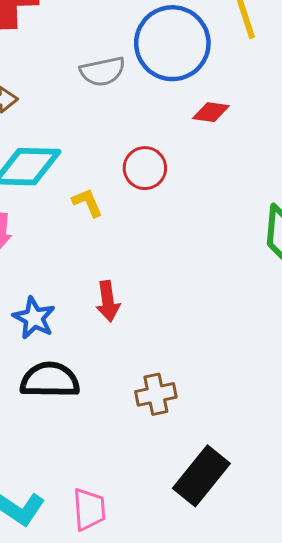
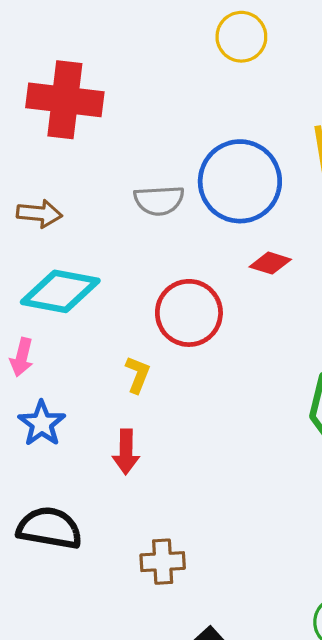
red circle: (145, 168) -> (189, 313), size x1.4
yellow L-shape: (87, 203) -> (138, 375), moved, turned 36
blue star: (34, 318) -> (42, 423), moved

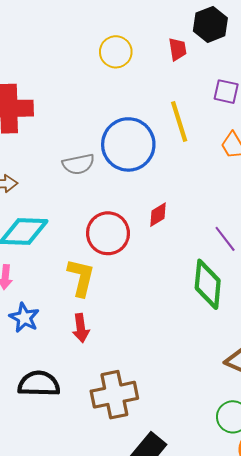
red diamond: (270, 263) -> (158, 215), moved, turned -40
yellow L-shape: (138, 375) -> (81, 277), size x1.6
brown cross: (163, 562) -> (114, 395), size x1.6

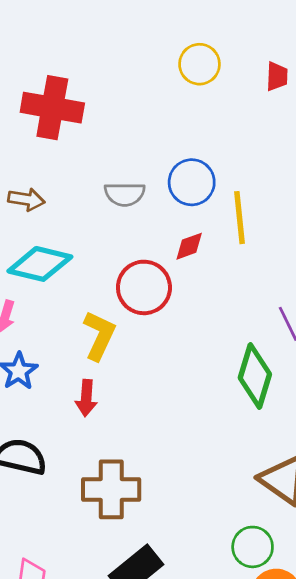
yellow line: (179, 122) -> (240, 218), moved
blue circle: (128, 144) -> (192, 182), size x0.7
red diamond: (158, 215) -> (189, 246), moved

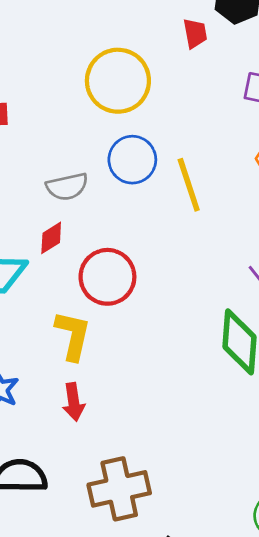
yellow circle: (199, 64) -> (118, 81), moved, size x1.5
red diamond: (189, 246) -> (51, 238), moved

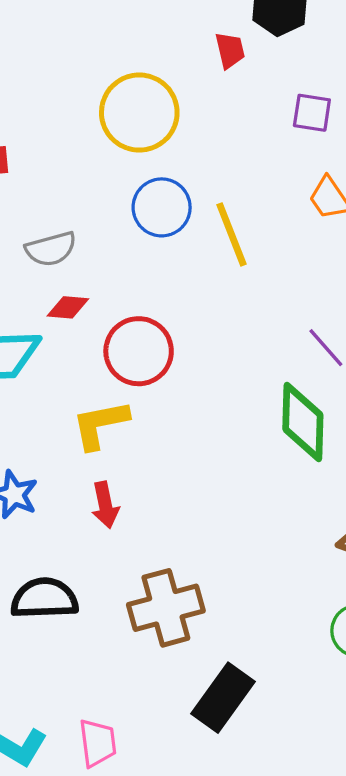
gray semicircle: (67, 187) -> (51, 249), moved
red diamond: (51, 238) -> (68, 307), turned 40
yellow L-shape: (73, 335) -> (100, 424), turned -111

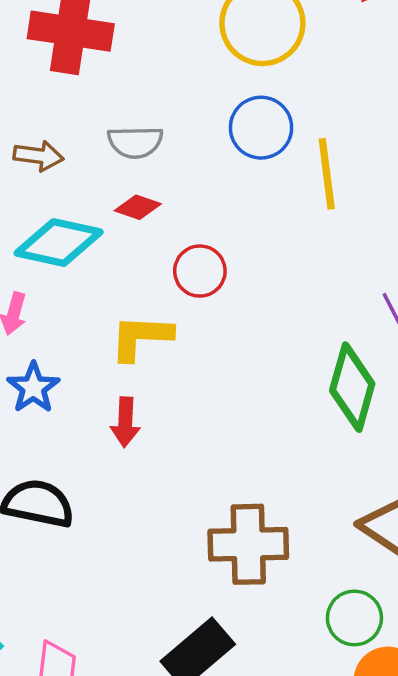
red circle: (139, 351) -> (200, 271), size x0.7
brown cross: (166, 608) -> (248, 544), moved

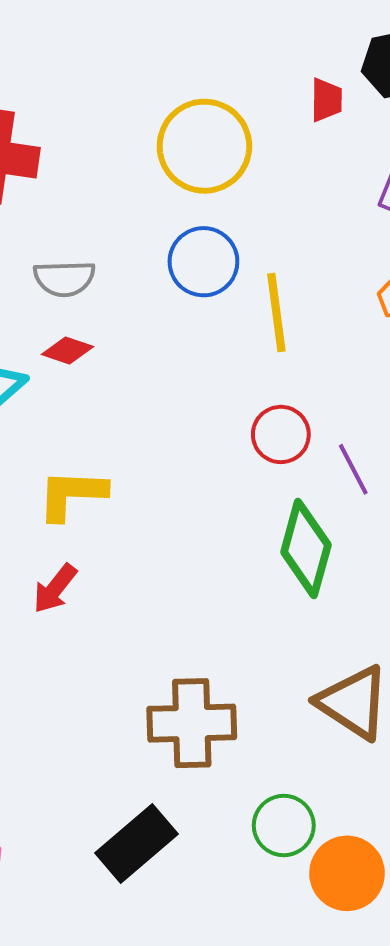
red circle: (200, 271) -> (281, 434), moved
red arrow: (125, 422) -> (55, 589), turned 36
green circle: (354, 618) -> (284, 825), moved

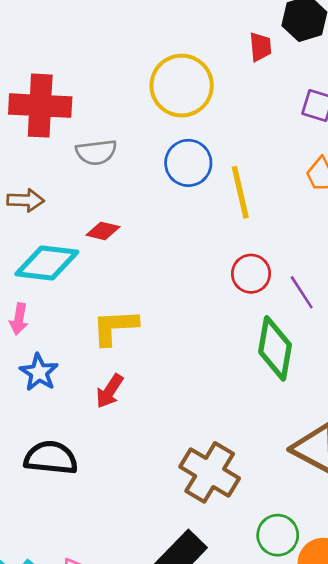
gray semicircle: (64, 278) -> (96, 152), moved
brown cross: (192, 723) -> (210, 472), turned 38

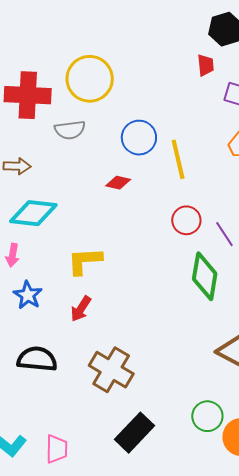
red trapezoid: (260, 47) -> (206, 65), moved
yellow circle: (182, 86) -> (90, 79), moved
red diamond: (103, 231) -> (118, 183), moved
brown cross: (210, 472) -> (111, 370), moved

